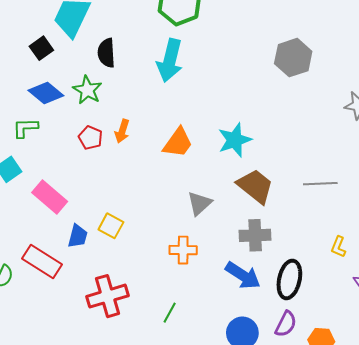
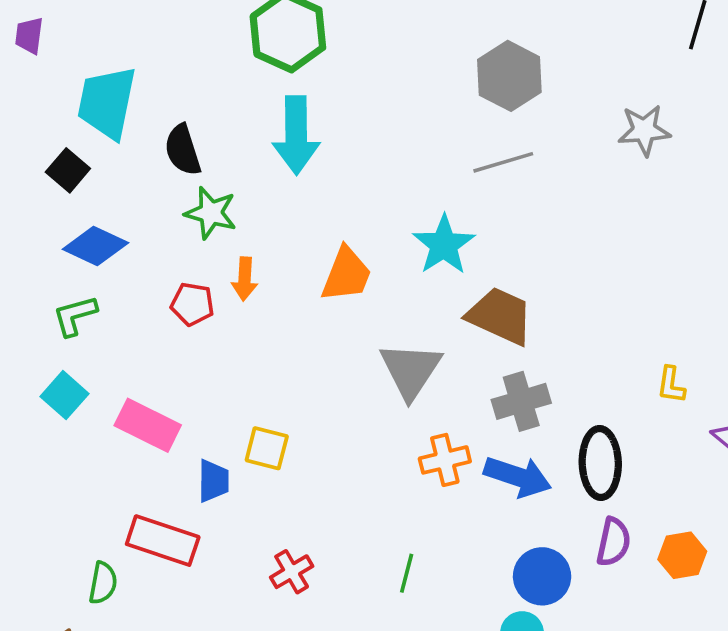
green star: (87, 90) -> (211, 213), moved
gray line: (320, 184) -> (503, 162), moved
gray triangle: (199, 203) -> (411, 370), size x1.4
orange cross: (183, 250) -> (445, 460), moved
red cross: (108, 296) -> (292, 572), size x0.6

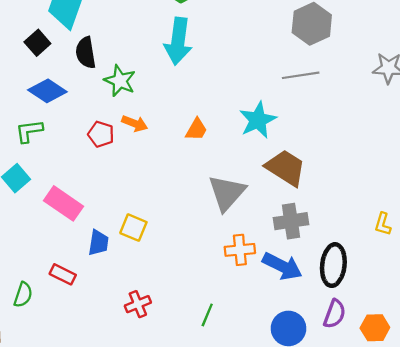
black semicircle: (183, 150) -> (86, 53), moved
orange trapezoid: (346, 274) -> (196, 129), size x0.7
orange arrow: (245, 279) -> (135, 123), turned -80
red rectangle: (163, 541) -> (63, 274), size x0.6

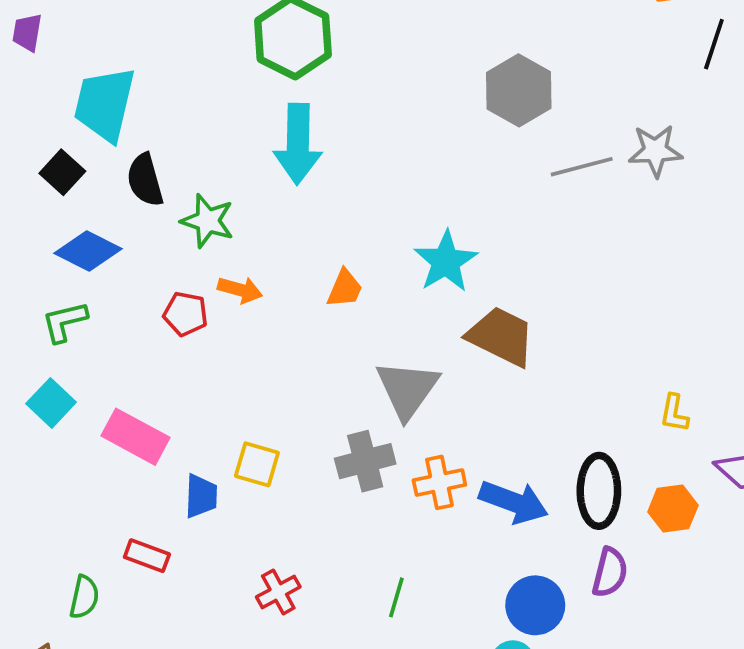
gray line: (301, 75) -> (582, 167), moved
gray cross: (291, 221) -> (365, 461), moved
orange hexagon: (375, 328) -> (673, 509), moved

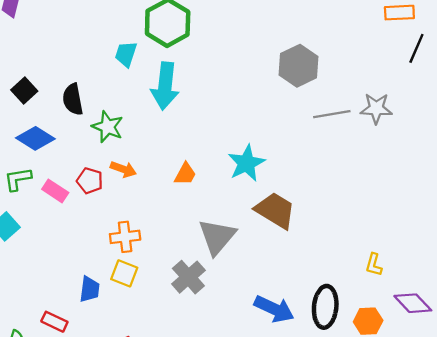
cyan trapezoid: (105, 104) -> (126, 54), moved, size x0.6
pink rectangle: (136, 437) -> (55, 191), moved, size x0.7
gray cross: (365, 461) -> (188, 277), turned -32
orange cross: (439, 482) -> (125, 237), moved

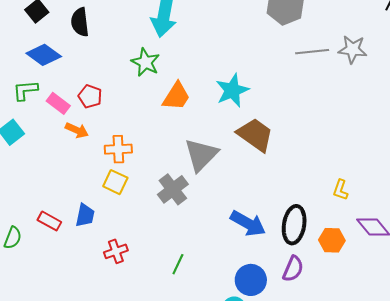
green star: (108, 127) -> (145, 62), moved
orange arrow: (123, 169) -> (77, 130), moved
orange trapezoid: (185, 174) -> (176, 96), size x1.4
blue trapezoid: (90, 289) -> (85, 215), moved

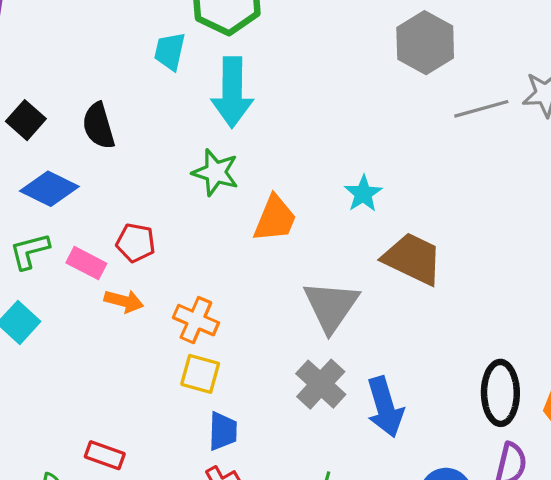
cyan star: (232, 90) -> (363, 194), size x0.7
orange cross: (118, 149) -> (196, 320), turned 36
gray cross: (173, 189) -> (321, 384), moved
blue trapezoid: (85, 215) -> (223, 431), moved
blue arrow: (248, 223) -> (385, 407), moved, turned 54

